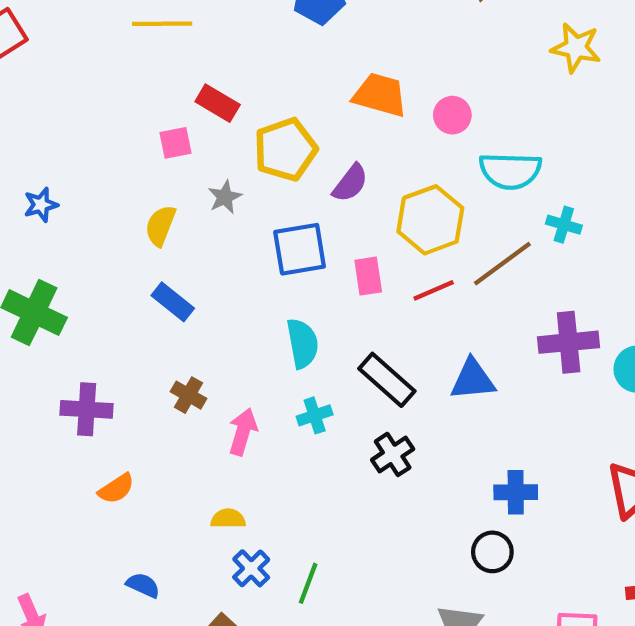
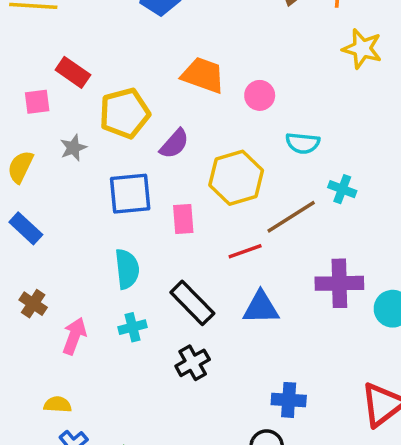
cyan semicircle: (510, 171) -> (303, 143), size x0.7
red line: (434, 290) -> (245, 251), moved

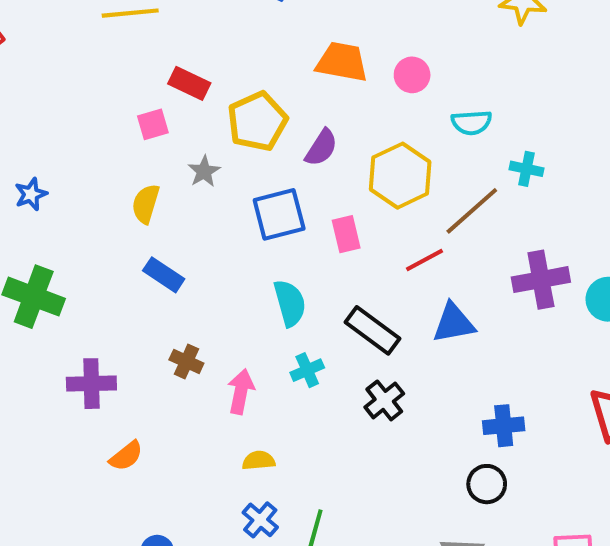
yellow semicircle: (58, 405) -> (259, 461), moved

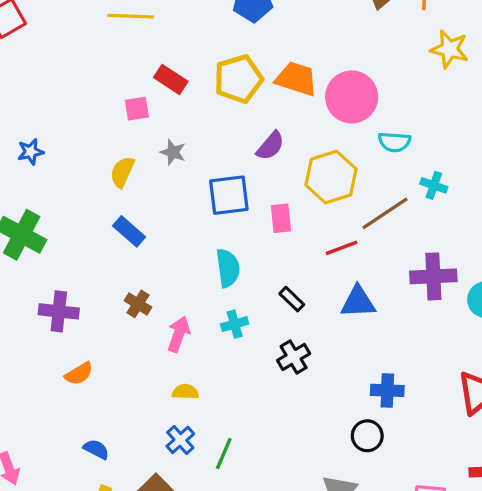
pink circle: (412, 75) -> (352, 97), size x1.8
yellow pentagon: (257, 121) -> (238, 79), moved
gray star: (204, 171) -> (173, 152), turned -30
black rectangle: (373, 330) -> (292, 299), size x0.6

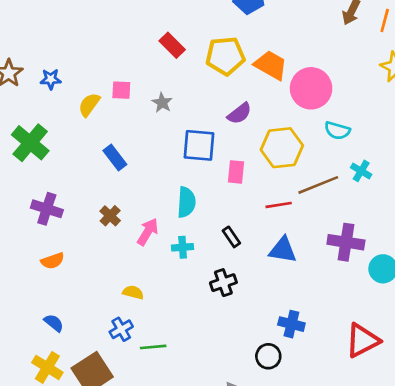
pink square: (137, 109) -> (121, 90), moved
yellow semicircle: (122, 172) -> (89, 105), moved
pink arrow: (179, 334) -> (148, 232), moved
green line: (224, 454) -> (153, 347), turned 50

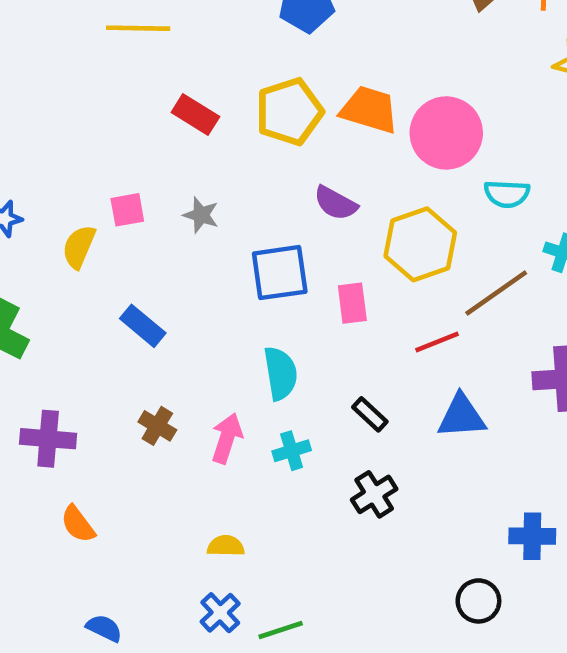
purple semicircle: (239, 113) -> (335, 203), turned 80
orange semicircle: (53, 261) -> (78, 524), turned 85
blue cross: (291, 324) -> (532, 536), moved

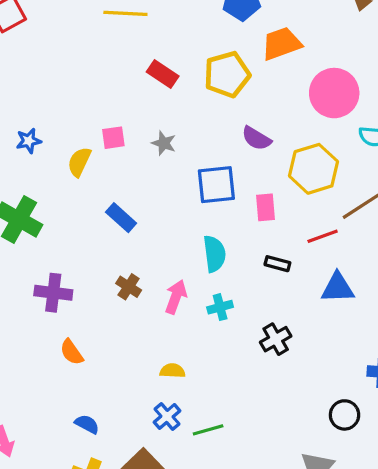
orange trapezoid: (369, 110) -> (281, 44), moved, turned -39
black rectangle: (370, 414) -> (277, 264), moved, turned -30

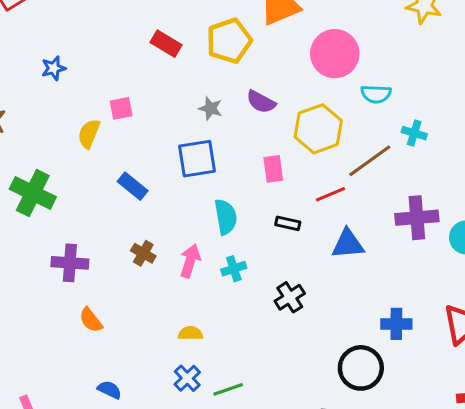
blue star: (29, 141) -> (54, 68), moved
gray star: (164, 143) -> (211, 108), moved
blue square: (216, 185) -> (197, 159), moved
black circle: (345, 415) -> (361, 368), size x1.5

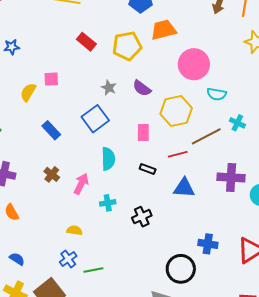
blue square: (197, 159) -> (95, 119), turned -36
cyan cross: (234, 269) -> (108, 203), moved

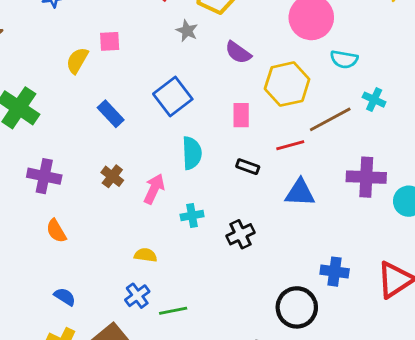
gray star: (109, 88) -> (187, 31), moved

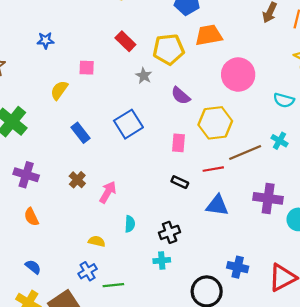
pink square: (110, 41) -> (87, 68), moved
cyan semicircle: (344, 59) -> (284, 100), moved
cyan semicircle: (192, 153) -> (130, 224), moved, size x0.7
cyan cross: (192, 216) -> (162, 260), moved

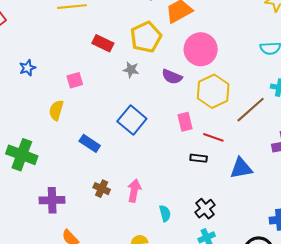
pink circle: (238, 75) -> (201, 49), moved
red line: (213, 169) -> (213, 137), moved, turned 48

